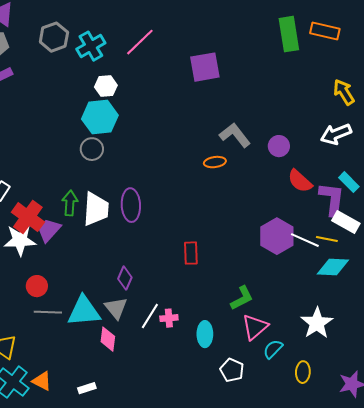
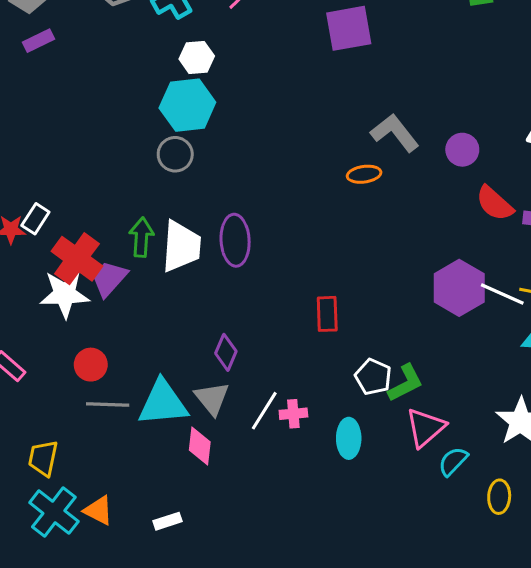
white pentagon: (232, 370) -> (373, 377), moved

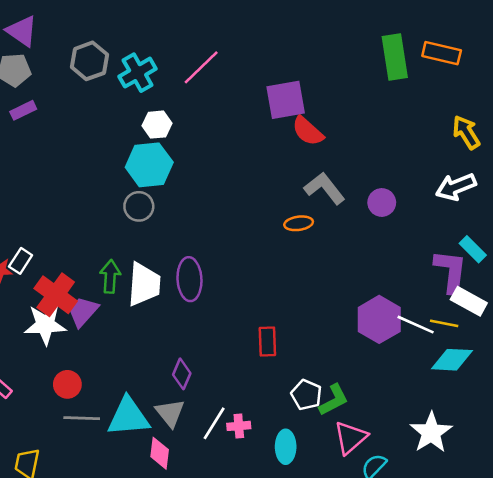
red semicircle: (495, 203) -> (308, 131), moved

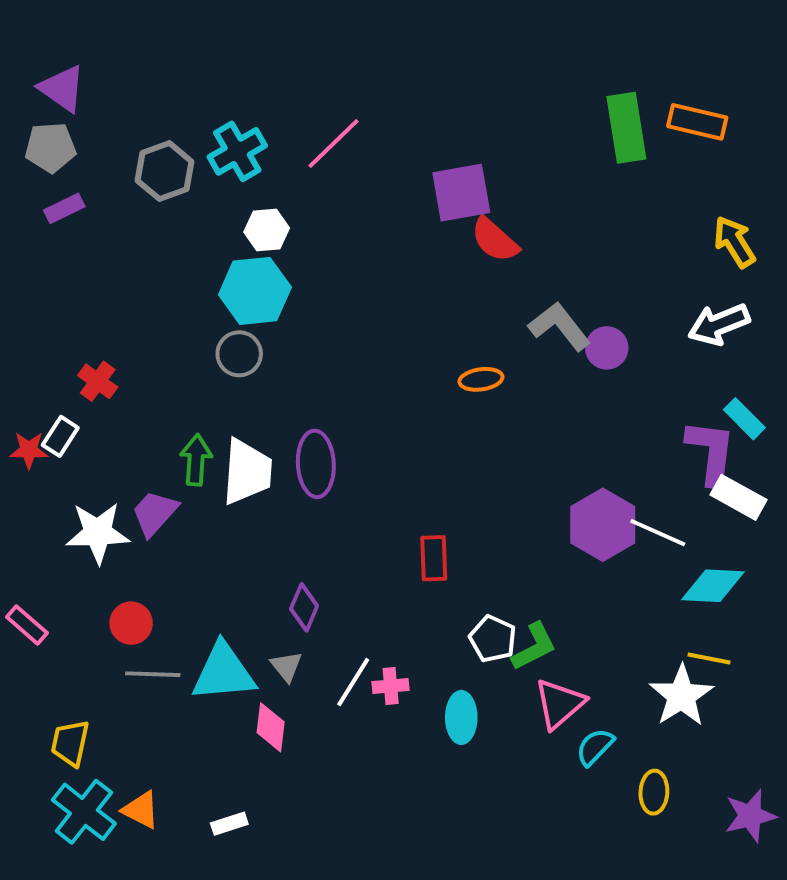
gray hexagon: (89, 61) -> (164, 171), moved
gray L-shape: (325, 188) -> (560, 326), moved
red cross: (56, 295) -> (98, 381), moved, size x0.6
yellow line: (444, 323) -> (709, 658), moved
gray triangle: (170, 413) -> (286, 666), size x0.7

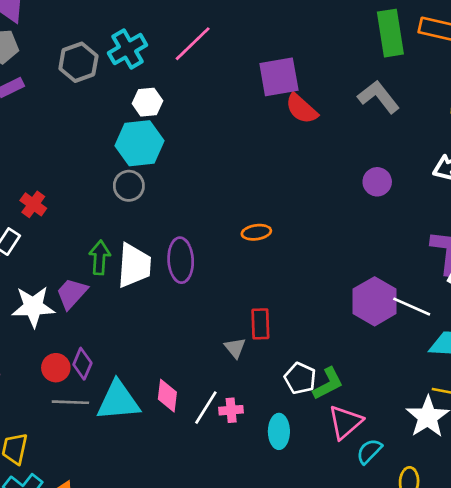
gray L-shape: (560, 326) -> (379, 97), moved
orange ellipse: (481, 379) -> (256, 232), moved
purple diamond: (304, 607) -> (82, 364), moved
gray triangle: (286, 666) -> (235, 348), moved
pink diamond: (271, 727) -> (167, 396), moved

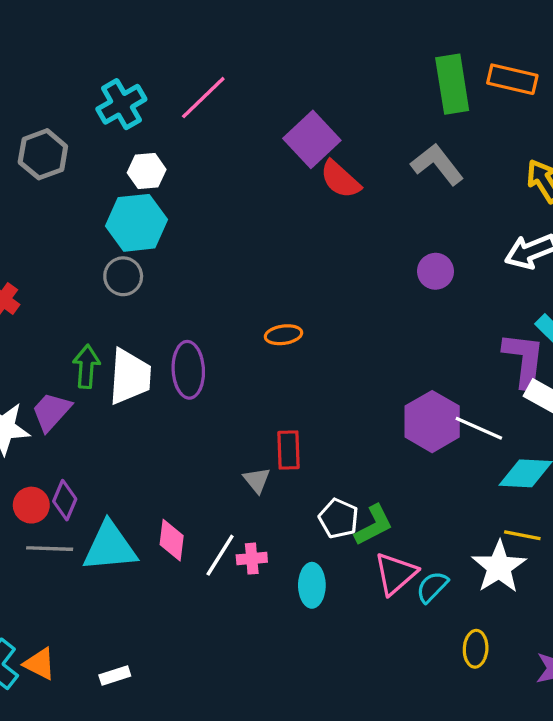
gray hexagon: (78, 62) -> (43, 154), moved
purple square: (279, 77) -> (312, 139), turned -33
cyan semicircle: (369, 451) -> (432, 587), moved

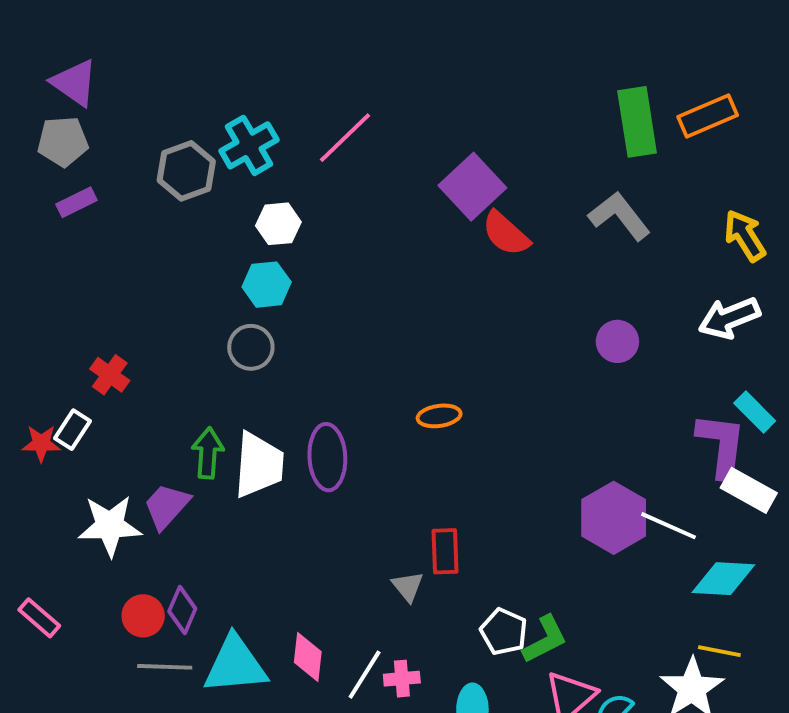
orange rectangle: (512, 79) -> (708, 116), turned -36
gray hexagon: (43, 154) -> (186, 171), moved
cyan hexagon: (137, 223) -> (267, 285), size x0.7

